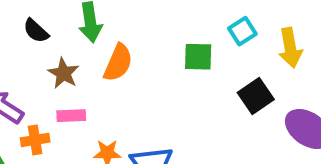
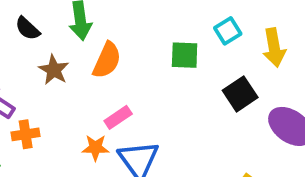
pink rectangle: (71, 116) -> (118, 117), moved, turned -32

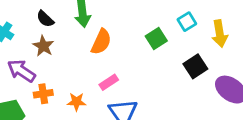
green square: (185, 55) -> (156, 39), turned -35
brown star: (54, 70) -> (43, 46), moved
orange star: (95, 148) -> (77, 102), moved

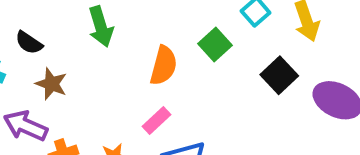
black semicircle: (45, 19) -> (29, 43), moved
orange semicircle: (101, 42) -> (164, 66), moved

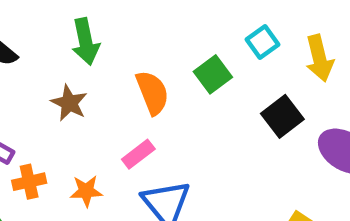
orange semicircle: (164, 66) -> (152, 93), turned -42
brown star: (51, 84) -> (69, 103), moved

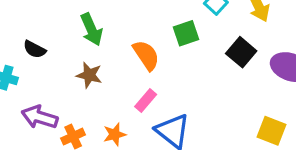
green square: (213, 74) -> (186, 33), turned 30

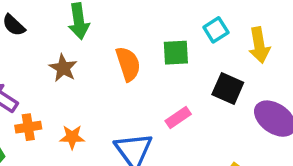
black square: (241, 52) -> (228, 89), turned -32
pink rectangle: (146, 101) -> (178, 118), moved

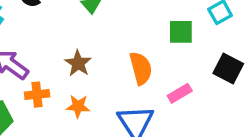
orange semicircle: (128, 64) -> (141, 68), moved
brown star: (63, 68) -> (78, 63), moved

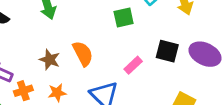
orange semicircle: (141, 68) -> (83, 54), moved
black square: (228, 69) -> (167, 51), moved

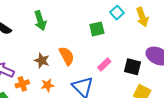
black square: (167, 51) -> (132, 67), moved

